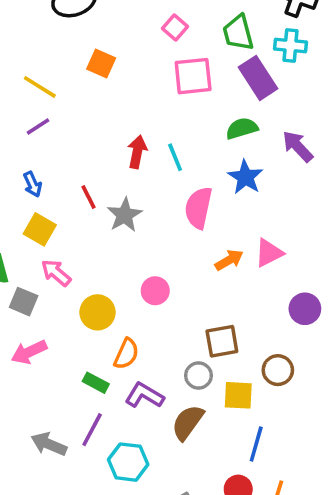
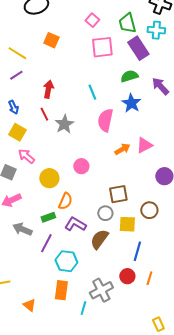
red arrow: (137, 152) -> (48, 89), moved
green rectangle: (96, 383) -> (48, 217), turned -48
gray arrow: (49, 444) -> (22, 229), moved

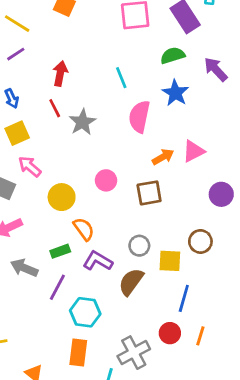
yellow square: (17, 132) -> (17, 133), turned 36
brown square: (118, 194) -> (149, 193), moved
orange semicircle: (65, 201) -> (84, 229), turned -60

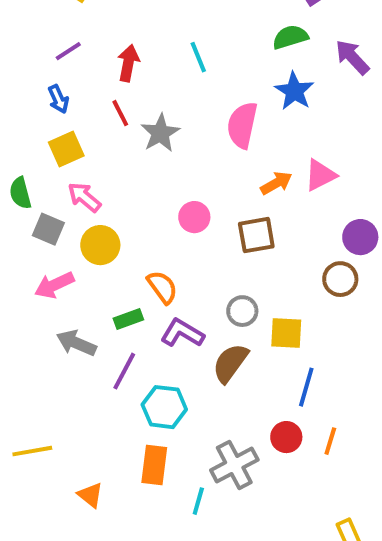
purple line: (16, 54) -> (68, 51), moved
cyan line: (121, 78) -> (198, 57), moved
yellow circle: (62, 197) -> (100, 245), moved
brown circle: (200, 241) -> (340, 279), moved

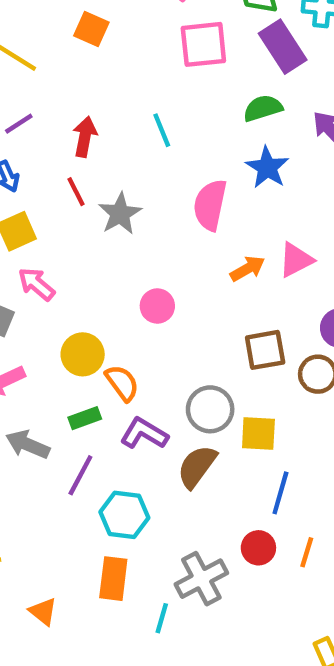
brown square: (256, 235) -> (265, 350), moved
yellow circle: (100, 245) -> (83, 354), moved
gray circle: (242, 311) -> (210, 409), size x1.4

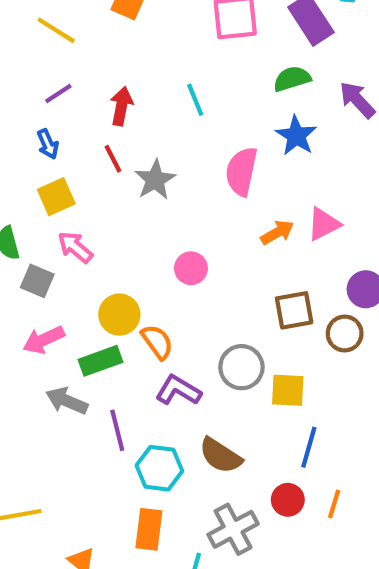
green rectangle: (85, 418) -> (100, 361), moved, size x1.4
brown semicircle: (197, 466) -> (220, 456), moved, turned -93
purple line: (80, 475) -> (117, 430), turned -42

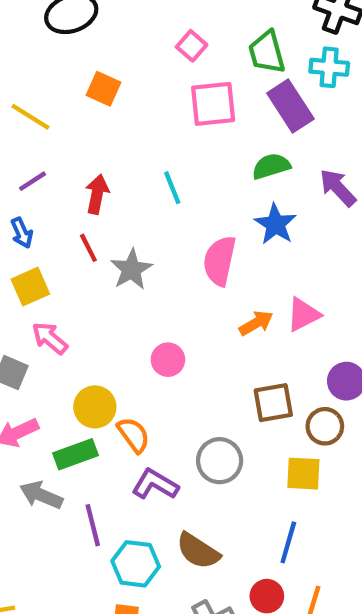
yellow square: (288, 390) -> (303, 474), moved

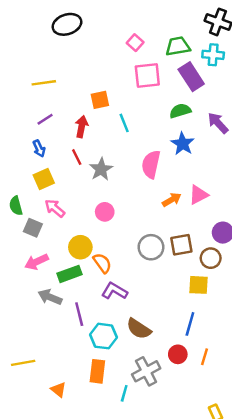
green trapezoid: (267, 52) -> (178, 46), turned 95
orange square: (103, 89) -> (100, 100), moved, turned -36
yellow line: (30, 117) -> (44, 83), turned -40
pink circle: (168, 360) -> (105, 212), moved
gray circle: (220, 461) -> (151, 247), moved

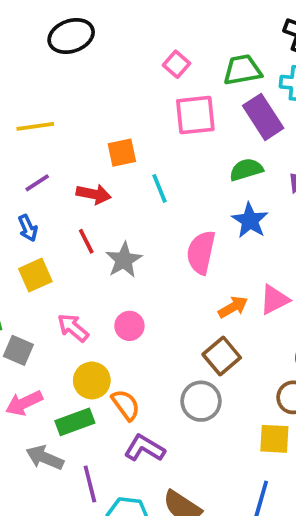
red arrow: (82, 127) -> (94, 194), turned 90
pink arrow: (55, 208) -> (73, 328), moved
brown square: (181, 245) -> (222, 356), moved, turned -30
gray circle: (151, 247) -> (201, 401), moved

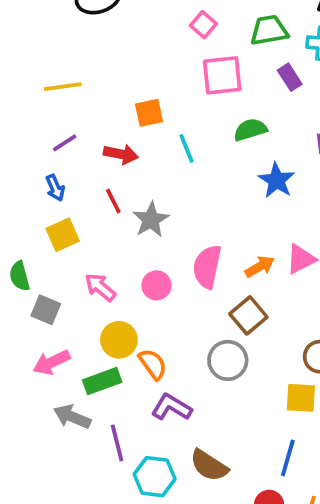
purple rectangle: (263, 117) -> (290, 77), size x0.6
green semicircle: (246, 170) -> (250, 130), moved
pink semicircle: (201, 252) -> (207, 267), moved

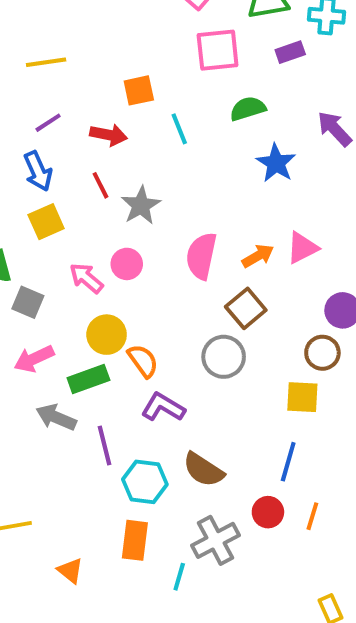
purple rectangle: (290, 77) -> (290, 52), turned -76
blue arrow: (55, 188) -> (38, 171), size x1.4
pink circle: (156, 285) -> (127, 264), moved

